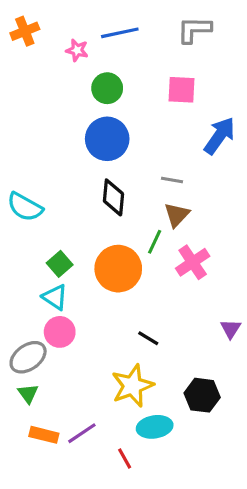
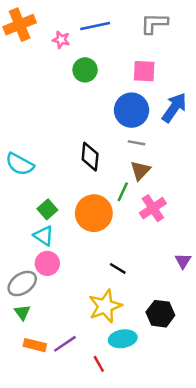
orange cross: (25, 31) -> (20, 25), size x1.4
blue circle: (107, 139) -> (132, 110), moved

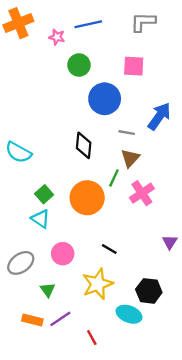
blue arrow: (174, 108) -> (159, 116), moved
blue circle: (132, 110) -> (105, 99), moved
pink circle: (47, 263) -> (63, 254), moved
green triangle: (22, 312) -> (48, 290), moved
cyan ellipse: (123, 339) -> (129, 314), moved, turned 30

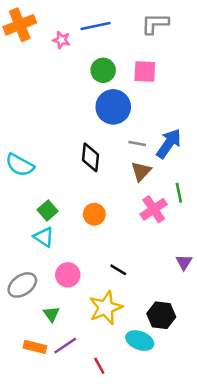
green circle: (79, 65) -> (103, 70), moved
blue arrow: (159, 116) -> (169, 144), moved
green line: (114, 178) -> (179, 193), moved, turned -36
orange circle: (87, 198) -> (94, 214), size x0.6

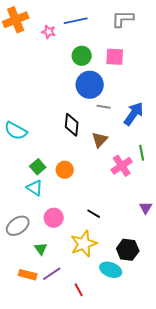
gray line: (137, 144) -> (104, 107), moved
brown triangle: (141, 171) -> (100, 140), moved
orange circle: (94, 214) -> (65, 170), moved

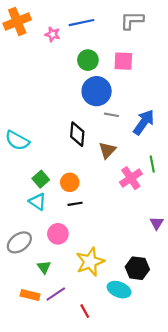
black line: (94, 214) -> (75, 204), moved, turned -40

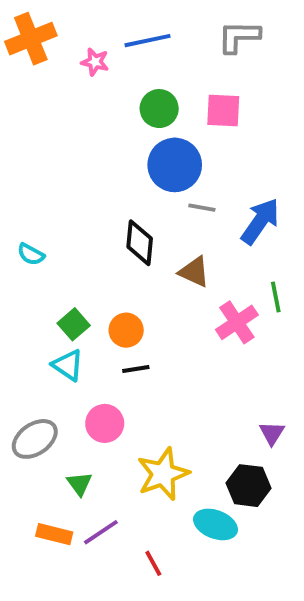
cyan semicircle: (17, 141) -> (31, 254), size x0.6
brown triangle: (107, 150) -> (194, 272), turned -48
purple triangle: (157, 223) -> (272, 433), moved

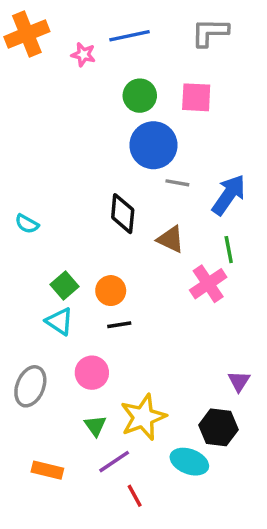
green line: (276, 297) -> (229, 250), moved
gray ellipse: (35, 439) -> (30, 386), turned -33
green triangle: (79, 484) -> (95, 426), moved
purple line: (101, 532) -> (114, 462), moved

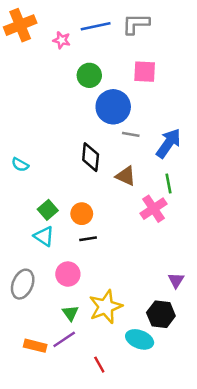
gray L-shape: (210, 32) -> (136, 24), moved
green circle: (140, 96) -> (89, 75), moved
purple line: (114, 462) -> (64, 339), moved

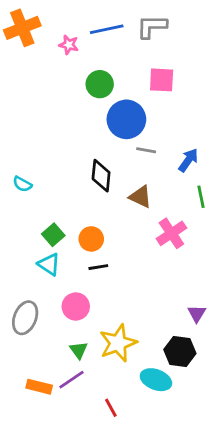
blue arrow: (169, 143) -> (188, 160), size x0.7
green line: (169, 183) -> (201, 197), moved

